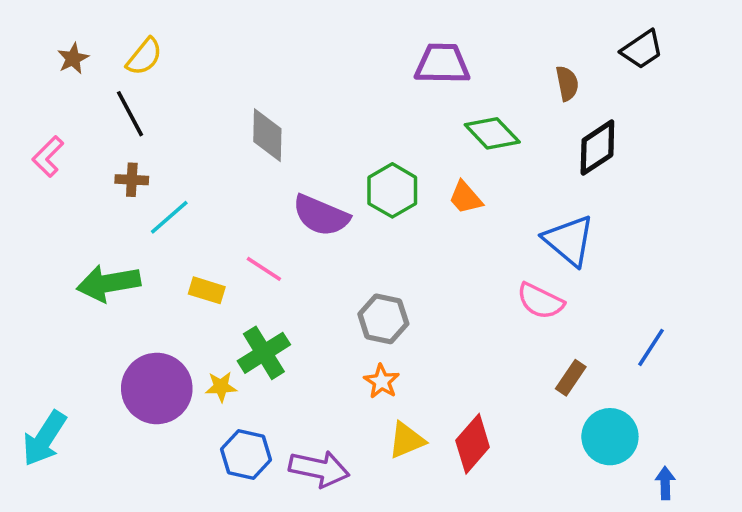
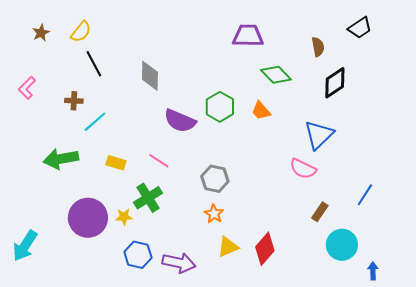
black line: (130, 114) -> (94, 64), moved
blue triangle: (569, 240) -> (319, 135), turned 36
pink line: (264, 269) -> (159, 161), moved

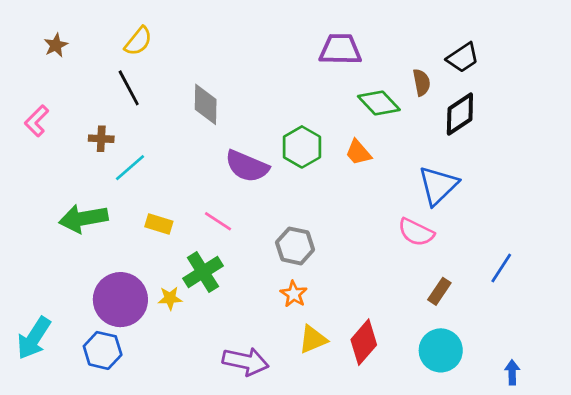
black trapezoid: (360, 28) -> (463, 58), moved
yellow semicircle: (81, 32) -> (138, 41), moved
brown semicircle: (318, 47) -> (421, 82), moved
cyan circle: (342, 245) -> (441, 350), moved
blue hexagon: (138, 255) -> (103, 350), moved

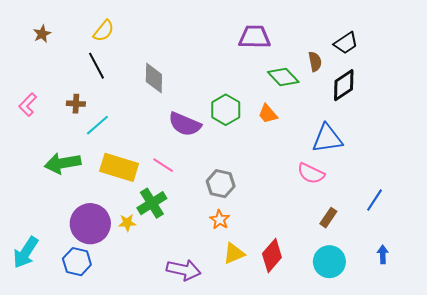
pink L-shape: (37, 121) -> (28, 105), moved
blue triangle: (438, 185) -> (327, 139), turned 36
yellow rectangle: (159, 224) -> (119, 167), size x1.8
blue arrow: (512, 372) -> (383, 254), moved

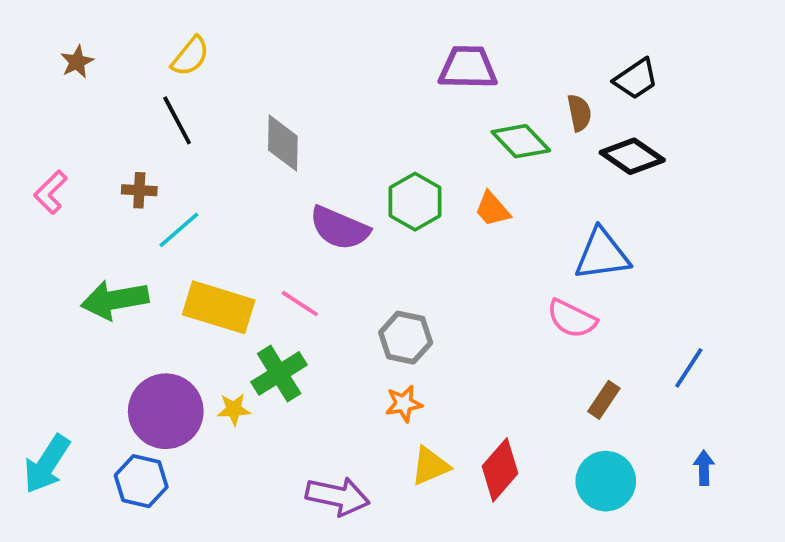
black diamond: (344, 85) -> (632, 156), turned 68
orange star: (220, 220) -> (404, 404), turned 30

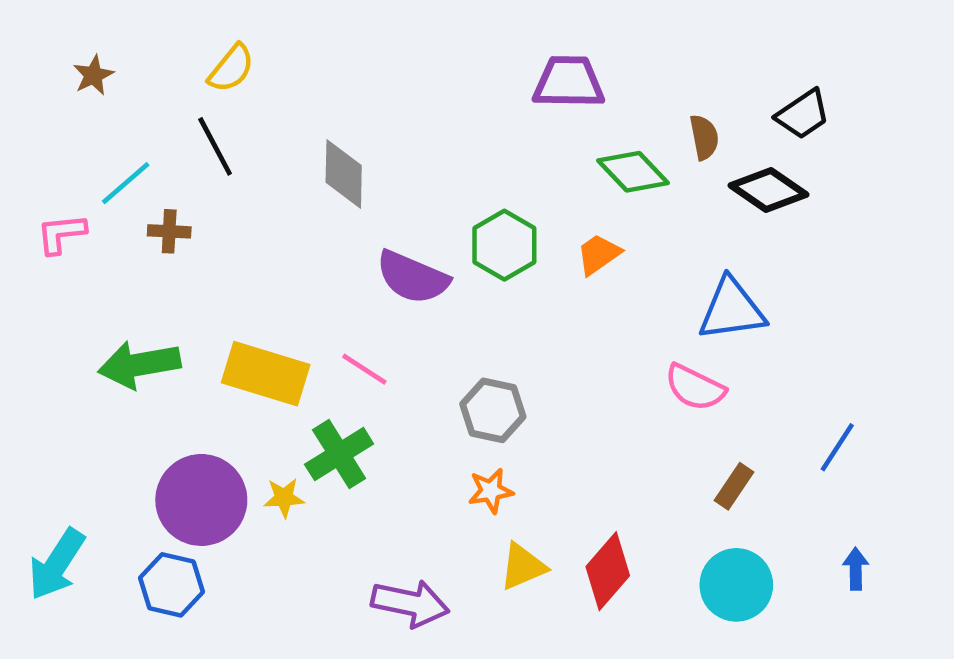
black trapezoid: (636, 79) -> (803, 114), moved
pink L-shape: (51, 192) -> (61, 234), turned 39
orange trapezoid: (492, 209) -> (599, 254), turned 96
cyan line: (179, 230) -> (126, 183), moved

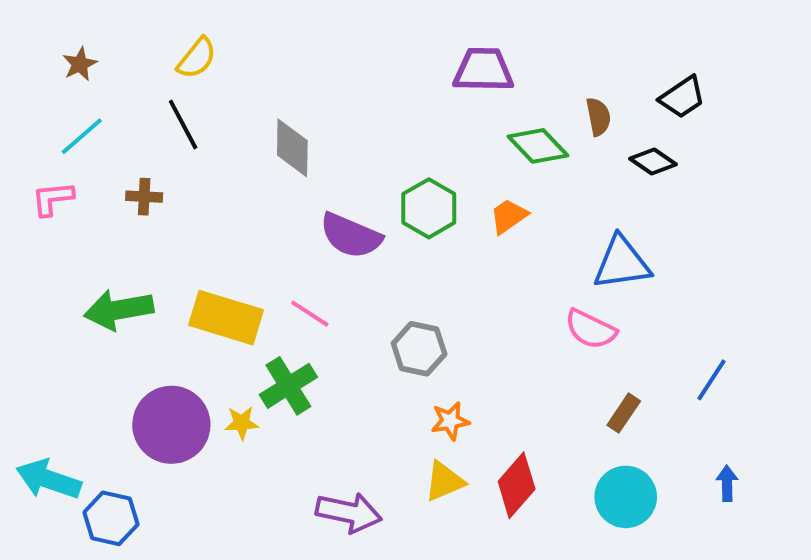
cyan line: (126, 183) -> (82, 136), moved
black diamond: (768, 190) -> (653, 162), size x0.7
orange star: (491, 491) -> (450, 421), moved
cyan arrow: (57, 564) -> (49, 479), turned 76
blue hexagon: (171, 585) -> (111, 518), moved

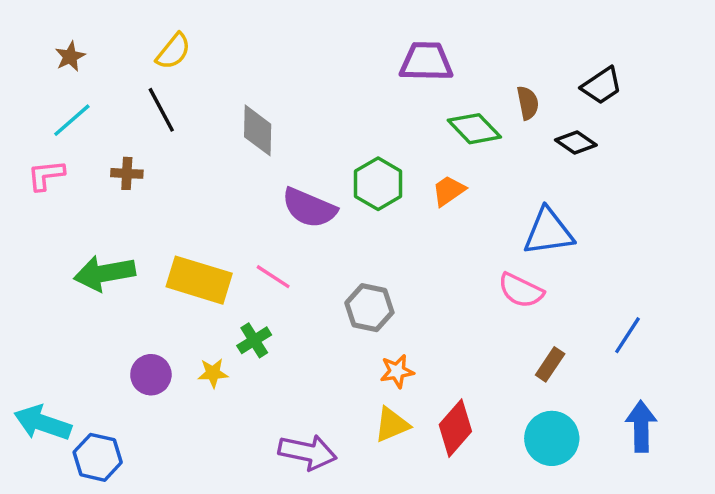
green cross: (288, 386) -> (254, 340), size x0.7
purple circle: (171, 425) -> (151, 375), size x0.6
blue arrow: (727, 483) -> (641, 426), size x1.6

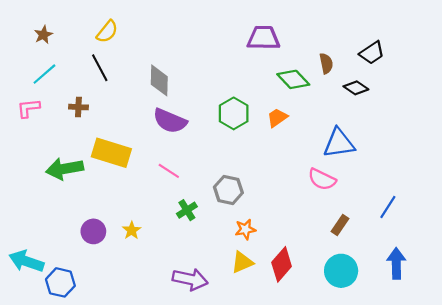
purple semicircle: (309, 208) -> (170, 121), moved
yellow rectangle: (199, 280) -> (111, 153), moved
green cross: (254, 340) -> (187, 210), moved
yellow star: (213, 373) -> (132, 230), turned -30

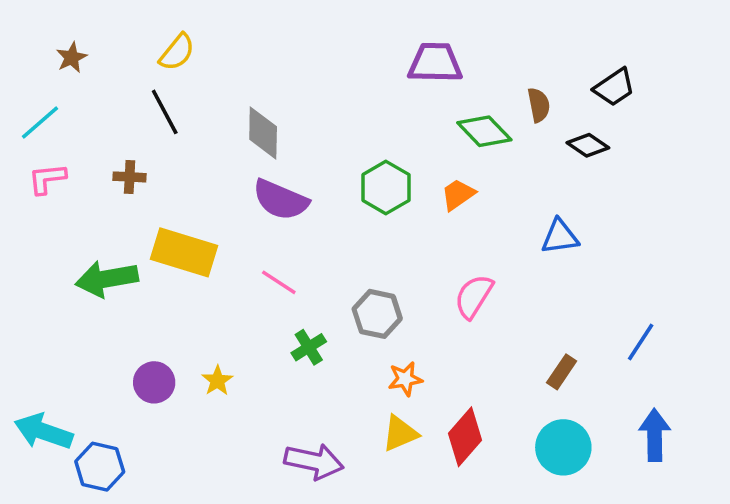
cyan line: (44, 74) -> (40, 122), moved
blue triangle: (339, 143) -> (560, 237), size x0.7
pink semicircle: (322, 179) -> (474, 296), moved, turned 96

